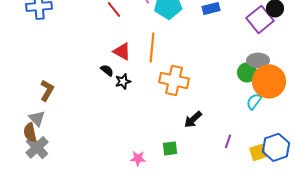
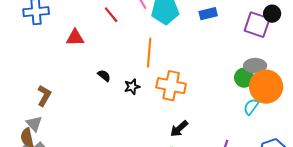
purple square: (260, 19) -> (257, 25), turned -32
red triangle: (122, 51) -> (75, 38), moved, turned -30
black star: (123, 81) -> (132, 87), moved
black arrow: (193, 119) -> (179, 129), moved

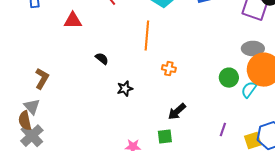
green circle: (244, 78) -> (229, 78), moved
orange cross: (171, 86) -> (169, 69), size x0.5
black star: (132, 87) -> (125, 89), moved

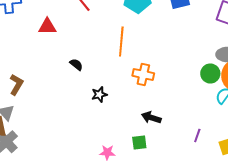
orange cross: (169, 69) -> (143, 74), size x1.5
green circle: (229, 78) -> (210, 74), moved
black arrow: (177, 112) -> (151, 118), turned 60

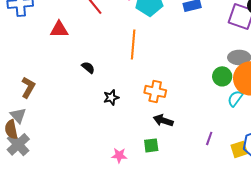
orange cross: (143, 74) -> (155, 91), moved

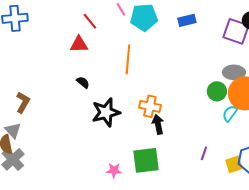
red triangle: (59, 29) -> (79, 44), moved
black star: (111, 97) -> (106, 112), size x1.8
black arrow: (163, 120) -> (158, 124), moved, turned 60
green square: (151, 145) -> (146, 160), size x1.8

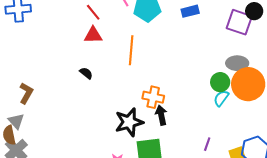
red triangle: (79, 44) -> (93, 35), moved
black star: (106, 112) -> (129, 122), moved
cyan semicircle: (230, 113) -> (221, 98), moved

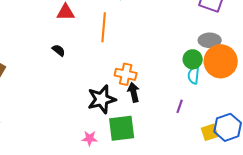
cyan semicircle: (221, 98) -> (194, 75), turned -30
purple line: (207, 144) -> (180, 106), moved

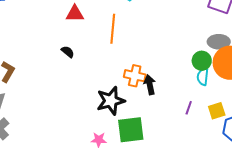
black arrow: (134, 92) -> (150, 85), moved
yellow square: (210, 132) -> (217, 111), moved

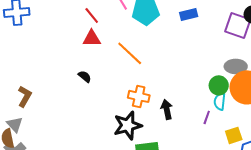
orange line: (113, 29) -> (130, 53), turned -52
orange cross: (135, 76) -> (139, 96), moved
purple line: (189, 108) -> (207, 117), moved

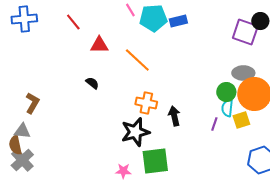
blue rectangle: (189, 14) -> (178, 21), moved
red line: (92, 15) -> (73, 22), moved
gray triangle: (15, 124) -> (22, 131), turned -42
yellow square: (234, 135) -> (241, 120), moved

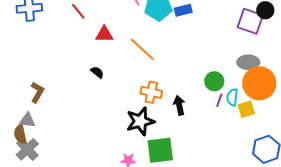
green circle: (226, 92) -> (214, 81), moved
purple line: (214, 124) -> (219, 100), moved

